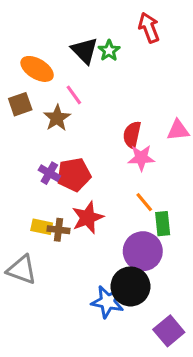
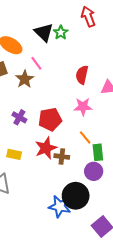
red semicircle: (132, 135) -> (82, 75), moved
red pentagon: (74, 175) -> (50, 119), moved
brown cross: (58, 230) -> (62, 157), moved
purple circle: (143, 251) -> (94, 171), moved, size x0.7

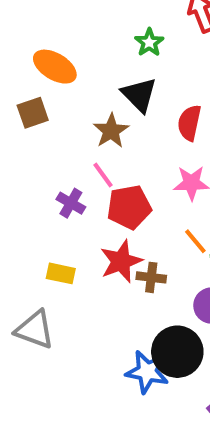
black triangle: (44, 32) -> (139, 95), moved
pink line: (36, 63) -> (103, 175), moved
brown star: (25, 79) -> (111, 131), moved

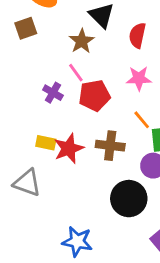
red star: (121, 261) -> (69, 148), moved
brown cross: (151, 277) -> (110, 146), size x1.4
blue star: (147, 372) -> (77, 241), moved

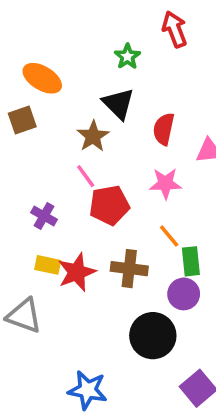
purple cross: (53, 93) -> (44, 216), moved

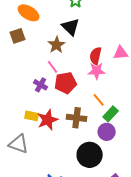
red semicircle: (164, 129) -> (96, 56), moved
purple cross: (44, 216) -> (41, 85), moved
green rectangle: (191, 261) -> (111, 114), turned 49

